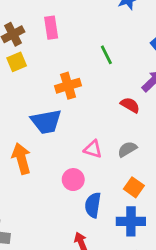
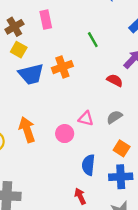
yellow square: (17, 62) -> (19, 50), turned -35
blue trapezoid: (46, 122) -> (31, 74), moved
pink circle: (73, 180) -> (65, 134), moved

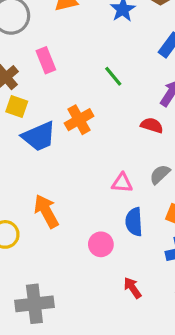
pink circle: (65, 134) -> (101, 244), moved
blue semicircle: (88, 165) -> (134, 222), moved

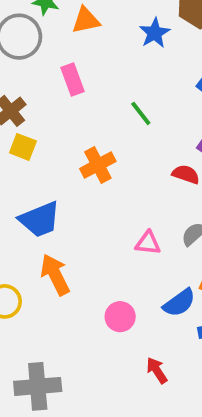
pink rectangle: (46, 60) -> (72, 79), moved
blue trapezoid: (39, 136) -> (40, 219), moved
blue semicircle: (134, 222) -> (179, 303), moved, turned -124

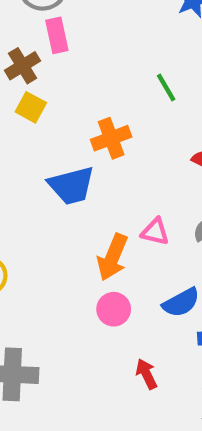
pink rectangle: (72, 79) -> (57, 35), moved
blue trapezoid: (40, 219) -> (71, 186), moved
orange arrow: (55, 275) -> (112, 257), moved, turned -138

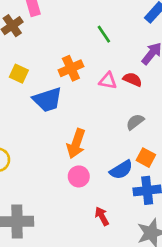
yellow square: (31, 107) -> (19, 74), moved
pink triangle: (155, 232) -> (108, 81), moved

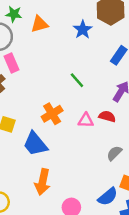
blue trapezoid: (48, 100) -> (35, 144), turned 76
orange arrow: (76, 144) -> (43, 182), moved

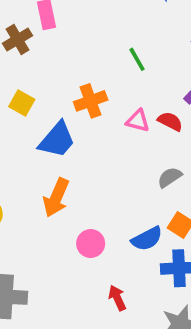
blue trapezoid: (35, 144) -> (57, 140), turned -112

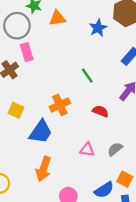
pink triangle: (138, 121) -> (87, 150), moved
red semicircle: (170, 121) -> (100, 111), moved

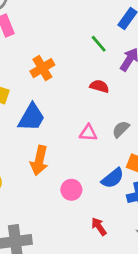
green line: (87, 76) -> (99, 44), moved
orange cross: (60, 105) -> (42, 68), moved

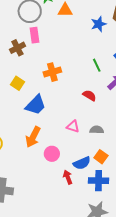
gray semicircle: (121, 129) -> (97, 130), turned 32
pink circle: (71, 190) -> (52, 154), moved
red arrow: (99, 226) -> (68, 177), moved

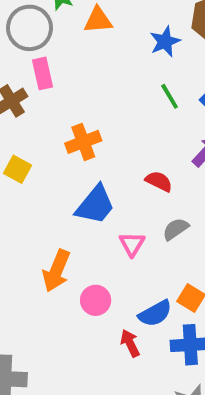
green line: (97, 65) -> (170, 96), moved
blue trapezoid: (36, 105) -> (95, 205), moved
pink triangle: (73, 126) -> (132, 244), turned 48
gray semicircle: (97, 130) -> (176, 229), moved, turned -32

